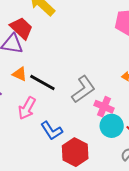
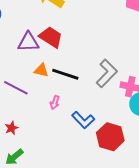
red trapezoid: (21, 28) -> (51, 37), moved
pink arrow: (27, 108) -> (55, 102), size x0.6

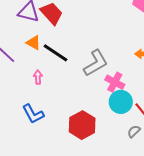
pink arrow: (55, 102) -> (38, 77), turned 144
blue L-shape: (83, 120) -> (33, 114), moved

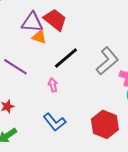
orange triangle: (33, 43) -> (39, 37), moved
black line: (55, 53) -> (66, 58), turned -64

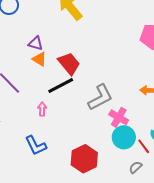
red trapezoid: (55, 20) -> (69, 64), moved
purple triangle: (32, 22) -> (36, 43), size x0.7

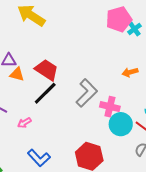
pink arrow: (42, 109) -> (24, 123), moved, turned -104

